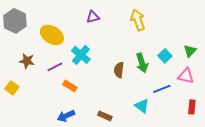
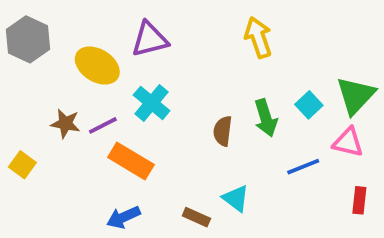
purple triangle: (93, 17) -> (150, 39), moved, size x1.5
green triangle: (190, 51) -> (356, 95), size x1.6
brown star: (27, 61) -> (65, 124), moved
orange rectangle: (70, 86) -> (131, 161), size x1.6
cyan triangle: (142, 106) -> (236, 198), moved

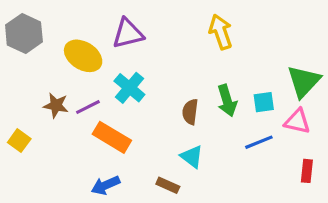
cyan square: (309, 105) -> (264, 102), moved, turned 35
cyan triangle: (236, 198) -> (192, 157), moved

